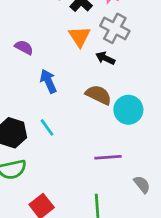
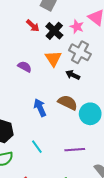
purple semicircle: (24, 47) -> (25, 67), moved
blue arrow: (48, 81) -> (40, 108), moved
cyan line: (47, 127) -> (37, 147), moved

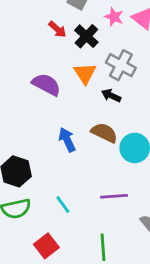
pink star: (77, 27) -> (114, 17), moved
purple semicircle: (25, 67) -> (46, 85), size x1.5
cyan line: (37, 147) -> (63, 205), moved

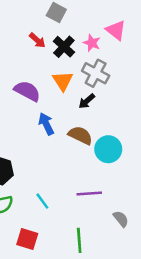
pink star: (114, 17) -> (92, 43), moved
black arrow: (111, 96) -> (87, 101), turned -66
blue arrow: (67, 140) -> (46, 124), moved
red square: (46, 246) -> (27, 239), turned -35

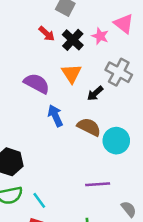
gray cross: (96, 73) -> (119, 72), moved
cyan line: (42, 201) -> (39, 200), moved

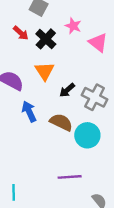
pink triangle: (124, 24) -> (98, 43), moved
pink star: (100, 36) -> (73, 26), moved
gray cross: (119, 72) -> (95, 97), moved
cyan line: (39, 200) -> (14, 192), turned 35

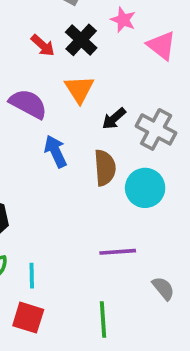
red arrow: (21, 33) -> (43, 45), moved
brown semicircle: (61, 122) -> (105, 168), turned 60

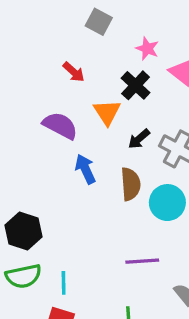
black cross: (81, 40) -> (136, 85), moved

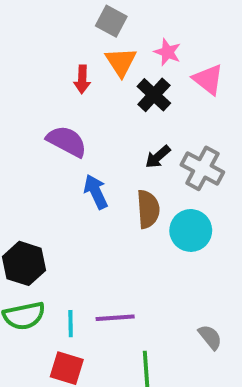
red arrow: (74, 72) -> (82, 79), turned 50
orange triangle: (107, 112) -> (121, 62), moved
purple line: (142, 261) -> (115, 318), moved

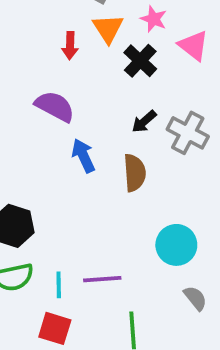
cyan circle: (191, 230) -> (176, 245), moved

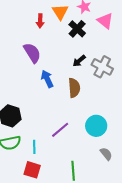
purple semicircle: (55, 106) -> (32, 53), turned 30
purple line: (102, 279) -> (60, 130), moved, turned -36

